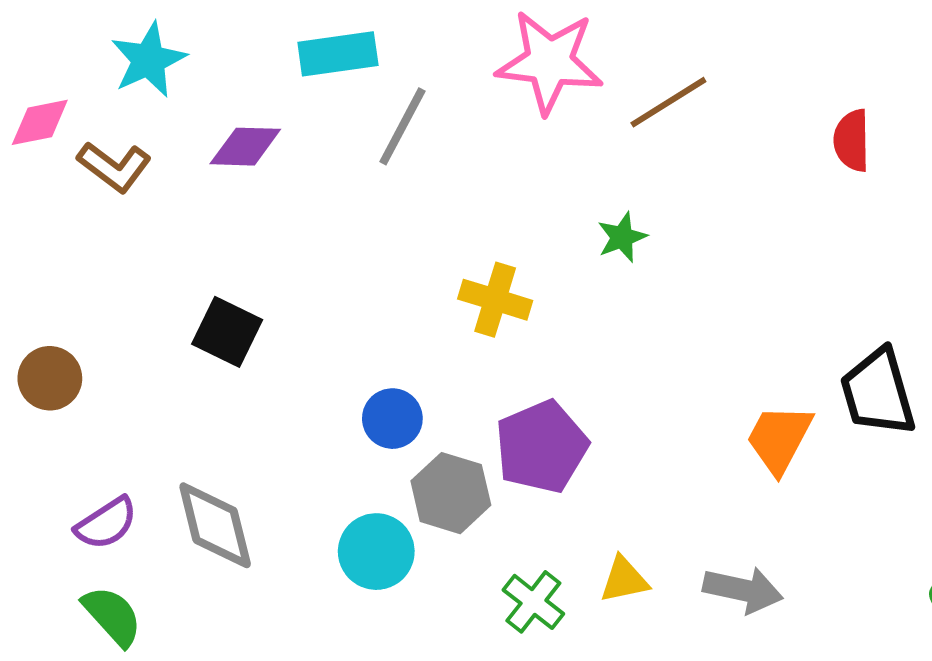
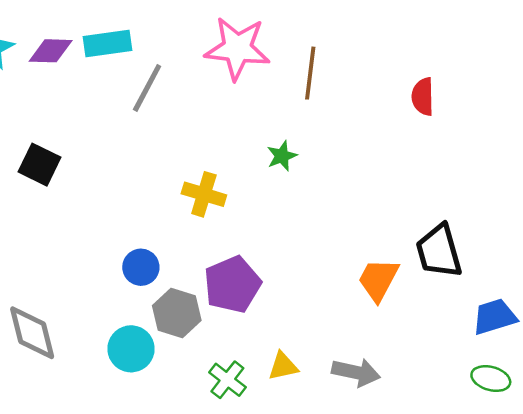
brown line: (668, 102) -> (310, 73), turned -51
purple diamond: (245, 147) -> (51, 51), moved
black square: (227, 332) -> (39, 165), moved

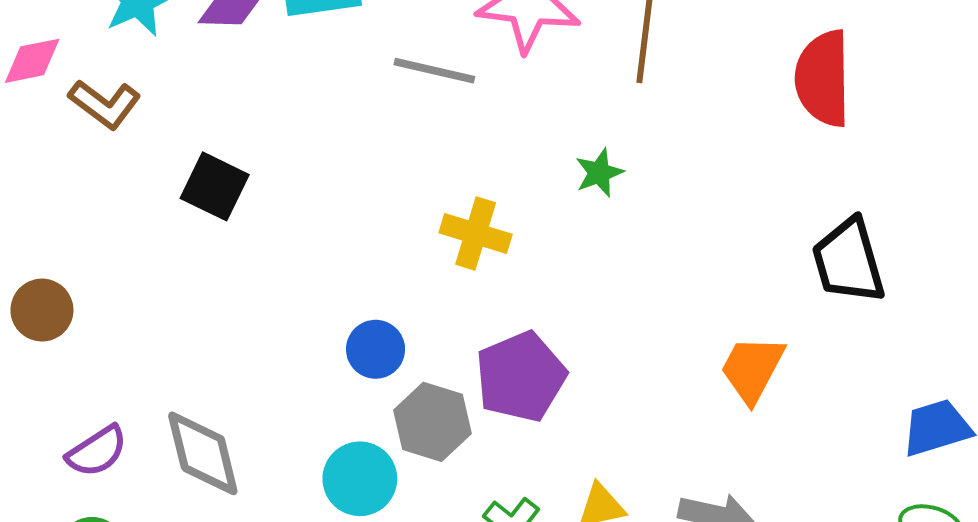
gray line: (147, 88) -> (434, 71), moved, turned 75
red semicircle: (423, 97) -> (823, 78), size x1.6
black trapezoid: (439, 251) -> (848, 261), moved

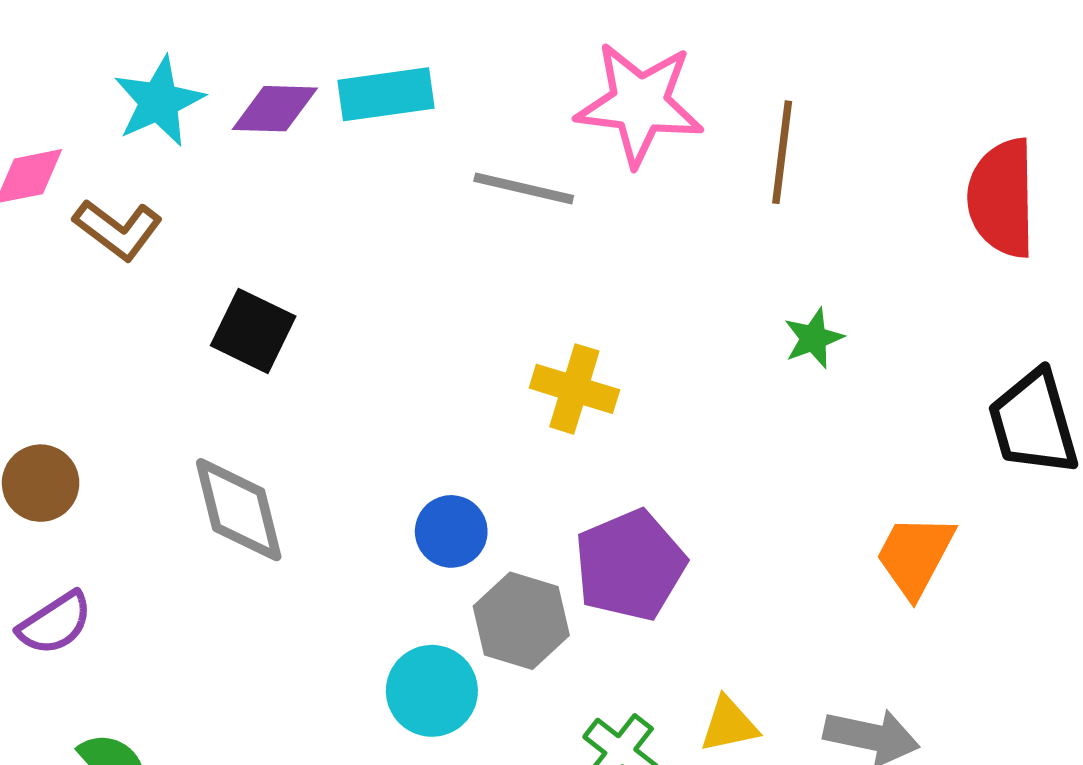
green star: (599, 173) -> (814, 338), moved
purple semicircle: (97, 451) -> (55, 623), moved
gray diamond: (203, 453) -> (239, 510), moved

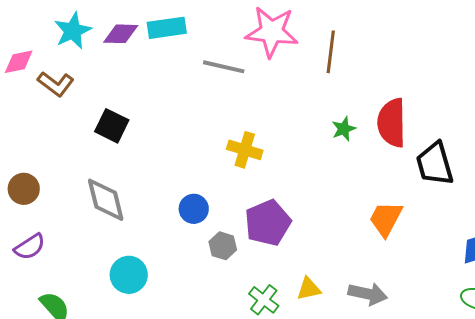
red semicircle: (1002, 198) -> (392, 123), moved
gray hexagon: (521, 621) -> (223, 246), size x0.7
cyan circle: (432, 691) -> (129, 275), moved

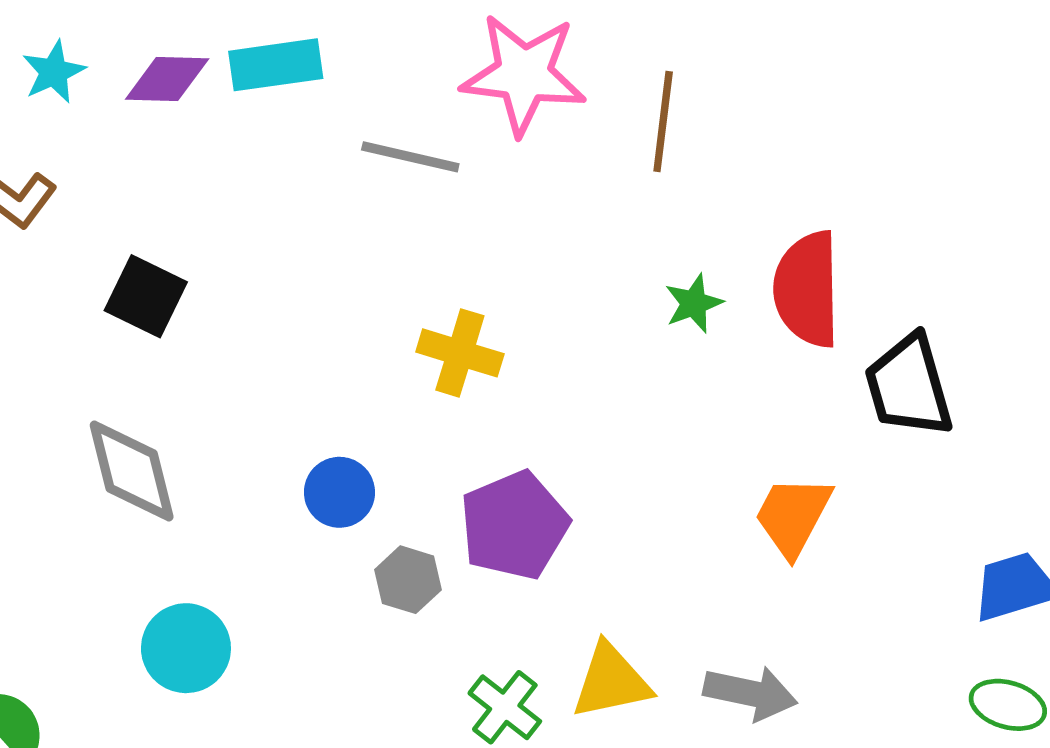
cyan star: (73, 31) -> (54, 72), size x0.7
yellow triangle: (309, 289) -> (611, 681), size x1.4

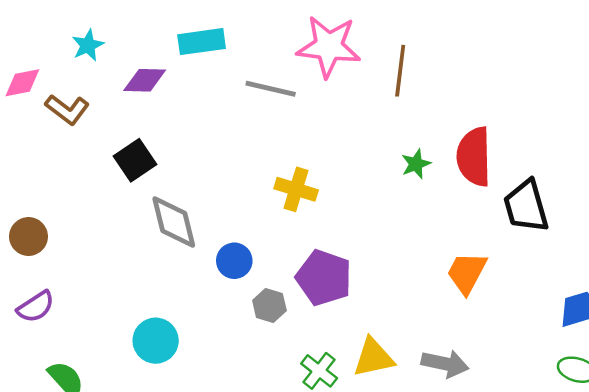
purple diamond: (167, 79) -> (145, 80), moved
black square: (146, 296) -> (135, 160), turned 30
gray diamond: (132, 471) -> (174, 222), moved
purple pentagon: (514, 525) -> (324, 278), turned -30

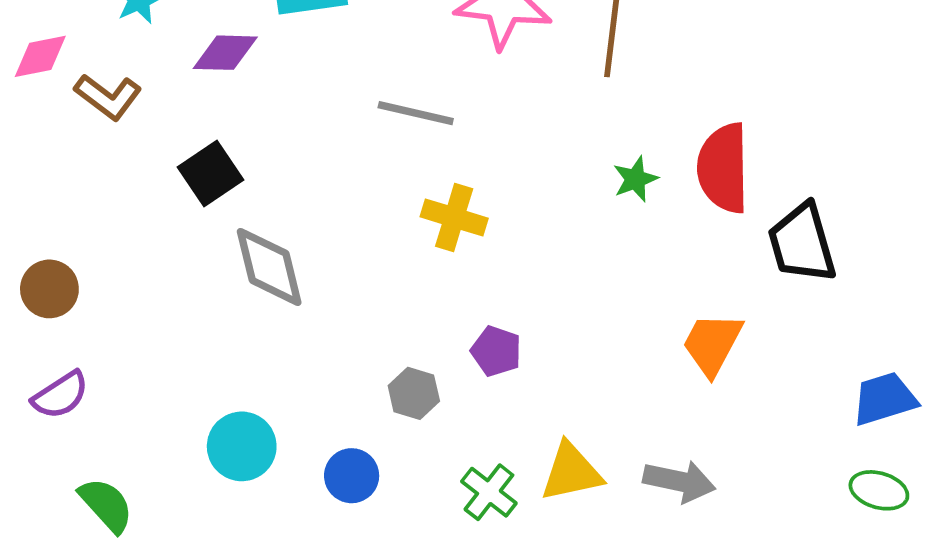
gray line: (271, 89) -> (416, 113), moved
blue circle: (234, 261) -> (352, 476), moved
purple pentagon: (324, 278) -> (496, 351), size x0.6

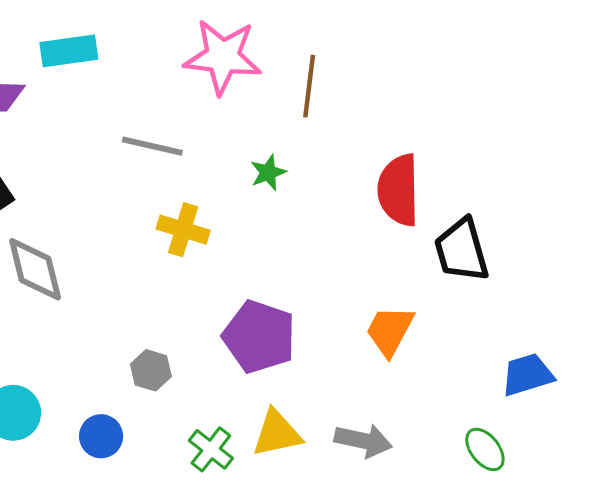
green star: (635, 179) -> (268, 173), moved
purple pentagon: (496, 351) -> (259, 337), moved, size x1.8
green ellipse: (879, 490) -> (485, 449), moved, turned 36

